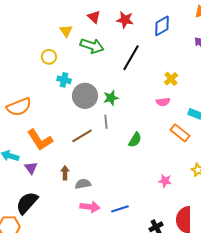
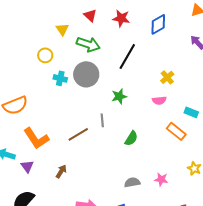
gray circle: (85, 96) -> (86, 74), moved
green star: (111, 98) -> (119, 96), moved
brown arrow: (65, 173) -> (61, 171), turned 32
gray semicircle: (83, 184) -> (132, 182), moved

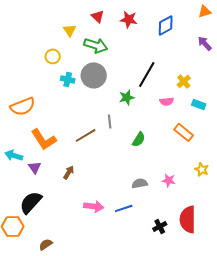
black line: (127, 56) -> (147, 74), moved
yellow cross: (167, 77) -> (184, 81), moved
cyan rectangle: (191, 112) -> (199, 104), moved

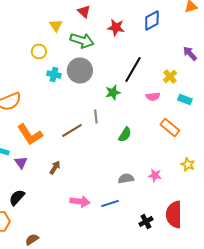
red star: (129, 19) -> (116, 28), moved
purple arrow: (205, 43) -> (190, 54), moved
black semicircle: (31, 202) -> (17, 198), size x0.7

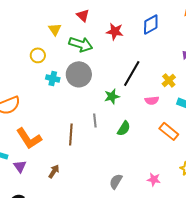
brown line: (72, 130) -> (71, 134), turned -55
green semicircle: (125, 134) -> (124, 128), moved
gray semicircle: (126, 178) -> (116, 181), moved, turned -49

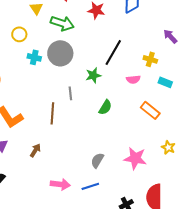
yellow cross: (169, 80) -> (150, 59), turned -32
gray line: (95, 120) -> (70, 93), moved
pink star: (154, 179) -> (135, 158), size x1.6

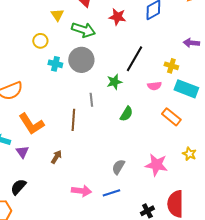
purple arrow: (170, 36) -> (191, 43), turned -42
cyan rectangle: (165, 82) -> (186, 89), size x1.6

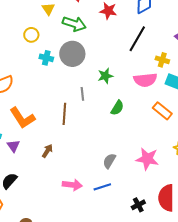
black line: (134, 59) -> (137, 39), moved
pink semicircle: (154, 86) -> (145, 80), size x1.6

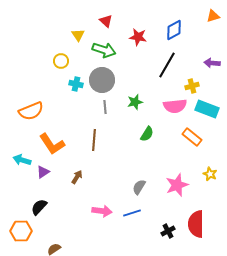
yellow cross: (162, 60) -> (192, 86), turned -32
gray line: (82, 94) -> (105, 107), moved
purple triangle: (13, 146) -> (43, 172), turned 32
pink star: (147, 159) -> (177, 185), turned -30

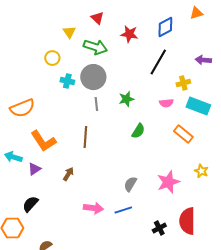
orange triangle: (213, 16) -> (196, 13), moved
pink semicircle: (175, 106) -> (166, 103), size x0.6

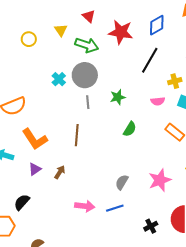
red star: (129, 34) -> (121, 32), size x1.4
yellow circle: (52, 58) -> (29, 39), moved
cyan cross: (67, 81) -> (59, 79), turned 32
purple triangle: (34, 169) -> (35, 169), moved

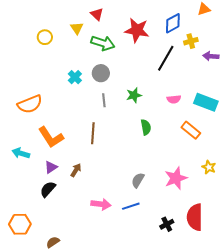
red triangle: (89, 16) -> (97, 14), moved
gray circle: (85, 75) -> (101, 73), size x0.7
yellow cross: (175, 81) -> (191, 41), moved
green semicircle: (130, 129) -> (146, 127), turned -42
black semicircle: (22, 202) -> (48, 189), moved

